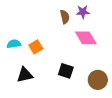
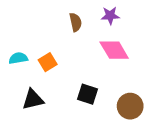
brown semicircle: (65, 17) -> (76, 22), moved

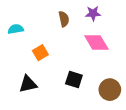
cyan semicircle: (18, 58) -> (16, 29), moved

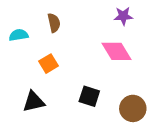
purple star: (93, 13) -> (123, 16), moved
brown semicircle: (64, 19) -> (54, 23), moved

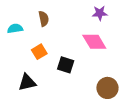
black square: (89, 96) -> (66, 65), moved

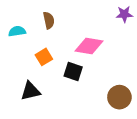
purple star: (100, 13) -> (124, 14), moved
pink diamond: (94, 42) -> (89, 46), moved, turned -50

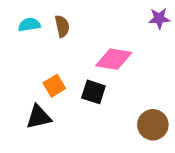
cyan semicircle: (17, 31) -> (29, 25), moved
orange square: (44, 57) -> (54, 86), moved

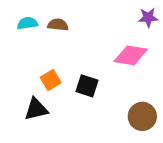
brown semicircle: (62, 26) -> (58, 25), turned -72
pink diamond: (114, 59) -> (131, 55), moved

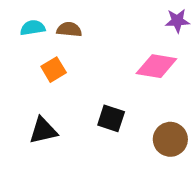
orange square: (51, 80) -> (54, 70), moved
black square: (87, 86) -> (111, 118), moved

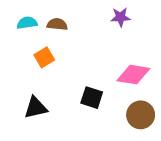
purple star: (177, 21) -> (120, 17), moved
pink diamond: (156, 66) -> (133, 75), moved

